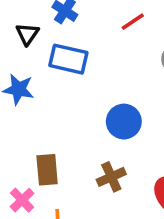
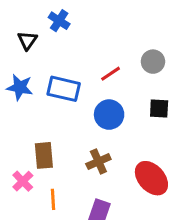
red line: (133, 22) -> (111, 74), moved
blue rectangle: (68, 59) -> (64, 89), moved

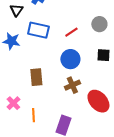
blue rectangle: (64, 89) -> (38, 30), moved
brown rectangle: (44, 155) -> (36, 77), moved
brown cross: (98, 161) -> (72, 85), moved

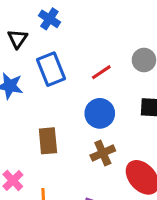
blue rectangle: (38, 30) -> (51, 69), turned 55

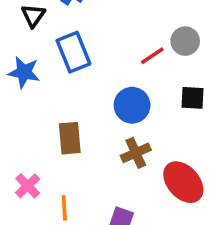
red line: (101, 72) -> (152, 56), moved

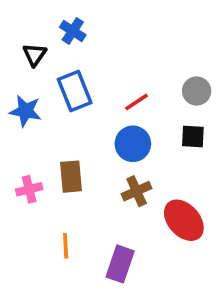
gray circle: (185, 41) -> (197, 91), moved
red line: (152, 56) -> (137, 102), moved
pink cross: (28, 186) -> (29, 189), moved, turned 30

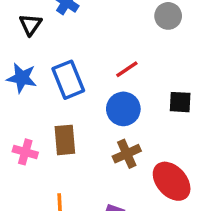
blue rectangle: (75, 91) -> (68, 80), moved
gray circle: (197, 91) -> (168, 16), moved
pink cross: (29, 189) -> (25, 152), turned 30

